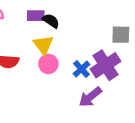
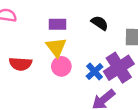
purple rectangle: (36, 16) -> (58, 24), moved
black semicircle: (51, 21) -> (100, 23), moved

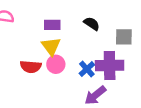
red semicircle: (20, 64) -> (31, 67), moved
purple cross: (119, 68) -> (110, 65), turned 32

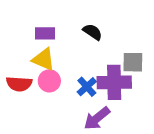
gray square: (124, 37) -> (133, 62), moved
yellow triangle: (51, 46) -> (44, 59), turned -30

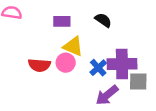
yellow triangle: (44, 59) -> (73, 46), moved
gray square: (133, 62) -> (138, 81), moved

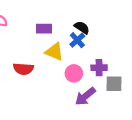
pink circle: (66, 63) -> (74, 73), moved
purple cross: (122, 64) -> (99, 68), size x0.6
blue cross: (98, 68) -> (77, 40), moved

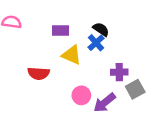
pink circle: (74, 73) -> (81, 95), moved
gray square: (114, 84) -> (135, 89), turned -30

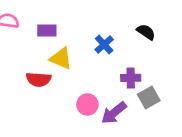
black semicircle: (101, 29) -> (146, 32), moved
purple rectangle: (61, 31) -> (47, 31), moved
yellow triangle: (72, 55) -> (61, 58), moved

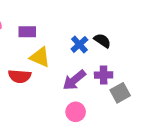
black semicircle: (146, 32) -> (102, 41), moved
pink circle: (87, 104) -> (76, 112), moved
purple arrow: (114, 113) -> (74, 80), moved

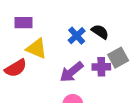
red semicircle: (20, 76) -> (16, 68), turned -35
gray square: (120, 93) -> (118, 58), moved

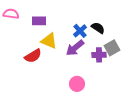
purple arrow: (71, 72) -> (75, 48), moved

